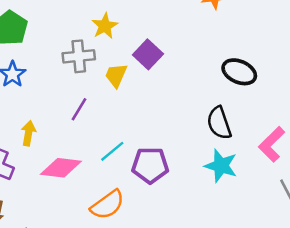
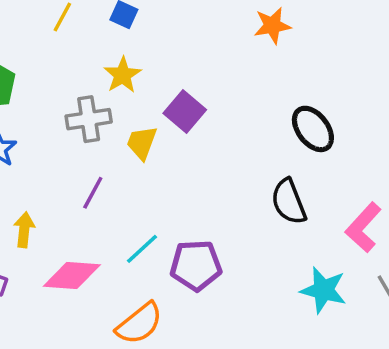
black ellipse: (239, 72) -> (313, 129), turned 32
cyan star: (221, 166) -> (323, 290), moved

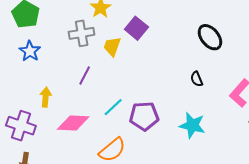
black semicircle: (289, 202) -> (197, 79), size x0.6
cyan star: (323, 290) -> (192, 125), moved

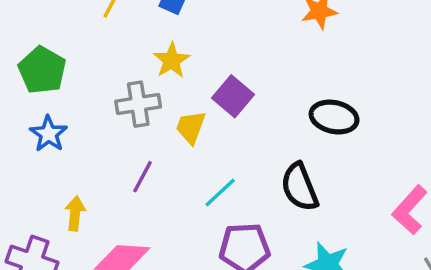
black ellipse: (210, 37) -> (334, 117), moved, turned -40
black semicircle: (197, 79) -> (300, 187), moved, size x1.8
cyan line: (113, 107) -> (220, 192), moved

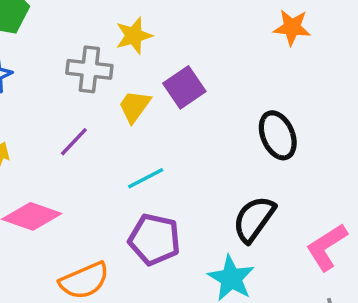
black ellipse: (334, 117) -> (278, 135), turned 39
black semicircle: (300, 187) -> (254, 219), moved, turned 42

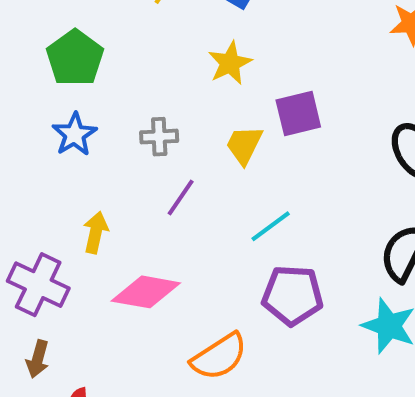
gray cross: (89, 69) -> (159, 137), moved, size x0.7
purple square: (184, 87) -> (298, 114), turned 30

